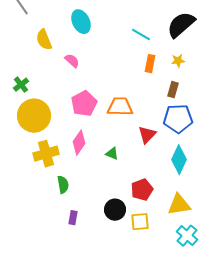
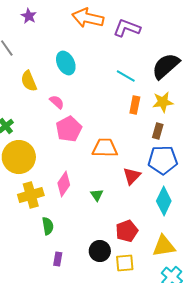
yellow star: (178, 61) -> (163, 102), size x1.5
pink pentagon: (84, 104) -> (69, 129), moved
green triangle: (112, 154) -> (97, 195), turned 32

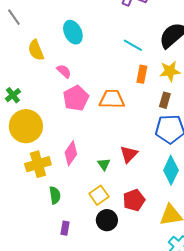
orange trapezoid: (105, 148) -> (112, 99), moved
red triangle: (132, 176) -> (129, 154), moved
yellow square: (125, 263) -> (99, 195), moved, turned -30

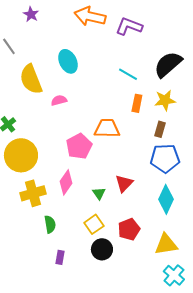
yellow semicircle: (36, 50) -> (31, 79), size x1.4
pink semicircle: (64, 71) -> (59, 100), turned -56
pink pentagon: (76, 98) -> (79, 146), moved

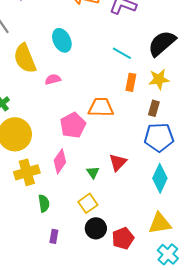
red pentagon: (129, 229) -> (123, 238), moved

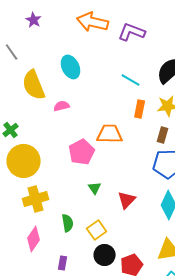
pink diamond: (60, 161) -> (34, 239), moved
red triangle: (118, 162) -> (127, 200), moved
green triangle: (93, 172) -> (95, 188), moved
green semicircle: (44, 203) -> (68, 223), moved

